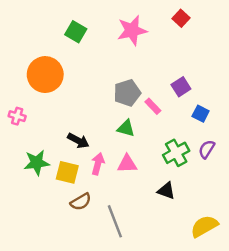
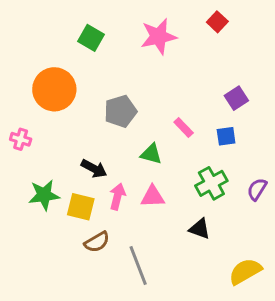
purple square: (181, 87) -> (236, 98), moved
gray pentagon: (127, 93) -> (120, 111), moved
blue square: (201, 114) -> (226, 136), moved, turned -35
purple semicircle: (207, 149) -> (257, 189), moved

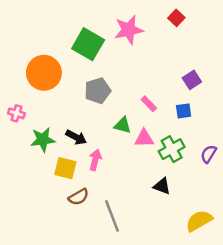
green square: (91, 38) -> (88, 44), moved, size x1.5
green star: (44, 195) -> (43, 140), moved
pink triangle: (153, 197) -> (144, 138), moved

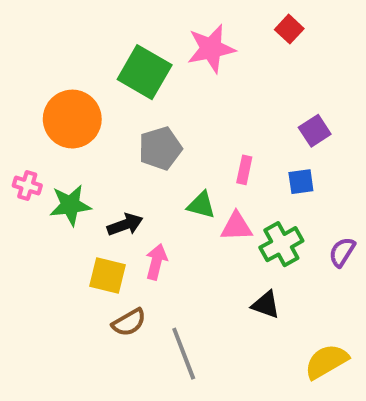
pink rectangle: (149, 104) -> (244, 170), turned 56
black arrow: (76, 137) -> (125, 225), turned -48
green star: (43, 140) -> (70, 205), moved

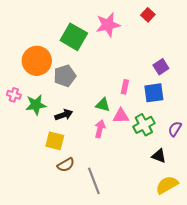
gray pentagon: (160, 148) -> (65, 76), moved
blue square: (301, 182) -> (154, 93), size x1.5
pink arrow: (156, 262) -> (100, 129), moved
black triangle: (266, 305) -> (159, 156), moved

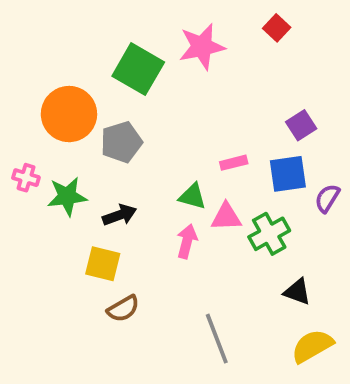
pink rectangle: (125, 87) -> (234, 163), turned 64
purple semicircle: (175, 129) -> (327, 198), moved
gray line: (94, 181) -> (217, 339), moved

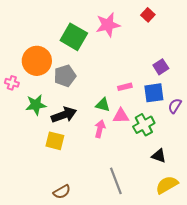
pink cross: (26, 178) -> (12, 83), moved
black arrow: (120, 215) -> (64, 115), size x1.4
brown semicircle: (123, 309) -> (62, 192), moved

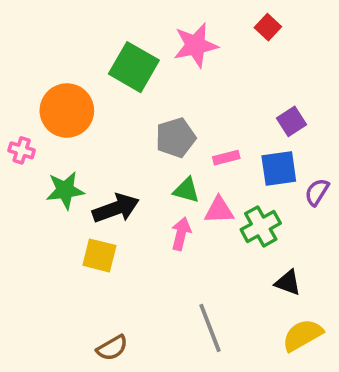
gray pentagon: (65, 76) -> (176, 138), moved

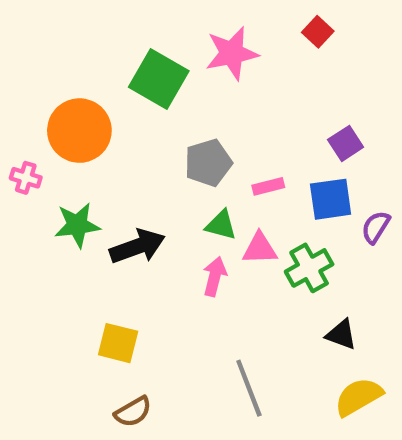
yellow square: (99, 255) -> (118, 343), moved

